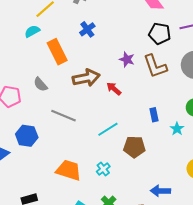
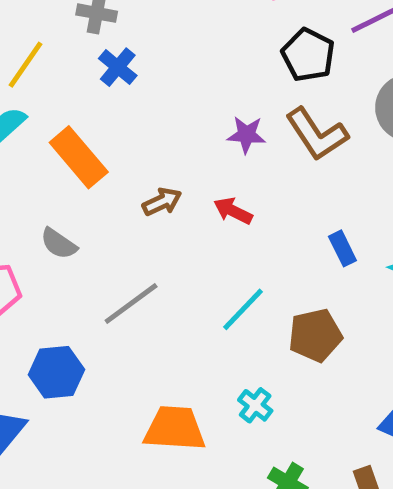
blue cross: (87, 29) -> (118, 67), moved
black pentagon: (160, 34) -> (308, 55), turned 30
brown arrow: (86, 78) -> (162, 202), size x0.6
gray line: (64, 116) -> (131, 303), turned -45

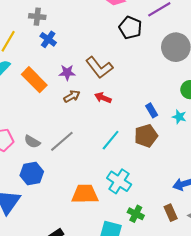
brown L-shape: (317, 134) -> (99, 67), moved
purple star: (246, 135) -> (67, 72), moved
gray semicircle: (59, 244) -> (32, 142), moved
brown pentagon: (315, 335) -> (146, 136), moved
cyan cross: (255, 405) -> (119, 181), size x1.6

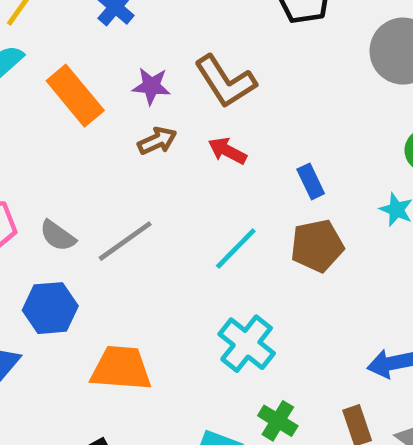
blue rectangle: (152, 110) -> (311, 181), moved
orange trapezoid: (85, 194) -> (121, 368), moved

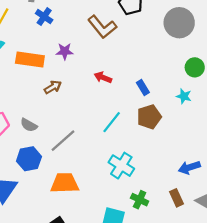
brown L-shape: (225, 81) -> (102, 27), moved
orange rectangle: (75, 96) -> (30, 59), turned -36
brown arrow: (157, 141) -> (53, 87), moved
gray line: (125, 241) -> (63, 141), moved

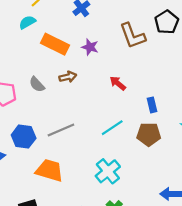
gray semicircle: (29, 125) -> (37, 84), moved

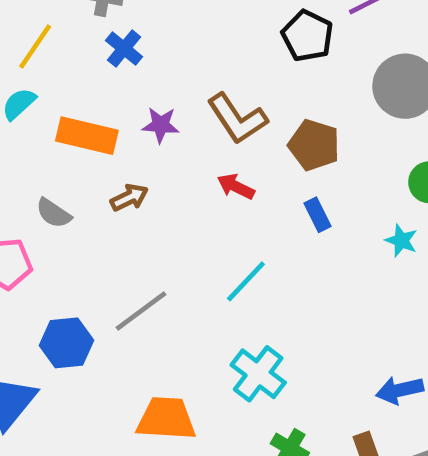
brown L-shape: (133, 36) -> (237, 119), moved
gray semicircle: (37, 84) -> (54, 213), moved
brown pentagon: (149, 134) -> (314, 145), moved, turned 30
orange trapezoid: (49, 170) -> (166, 419), moved

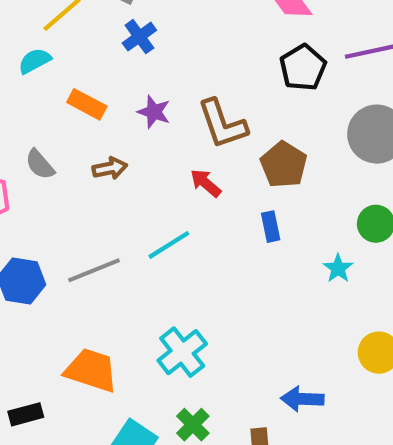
orange rectangle: (87, 136) -> (87, 104), size x0.7
cyan line: (246, 281) -> (169, 245), moved

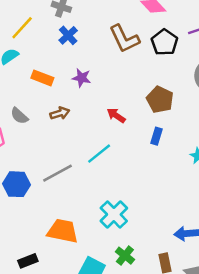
brown L-shape: (222, 124) -> (124, 39), moved
blue rectangle: (271, 227) -> (156, 136), turned 35

